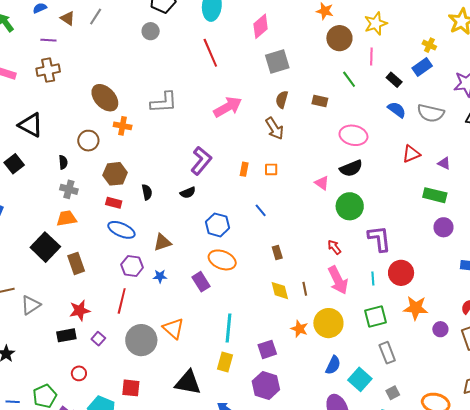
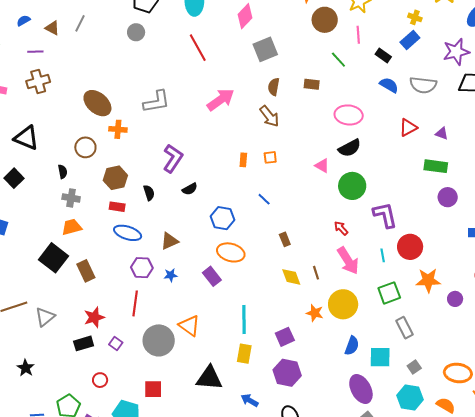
purple L-shape: (201, 161) -> (173, 158), moved
cyan square: (360, 379) -> (380, 357), turned -35

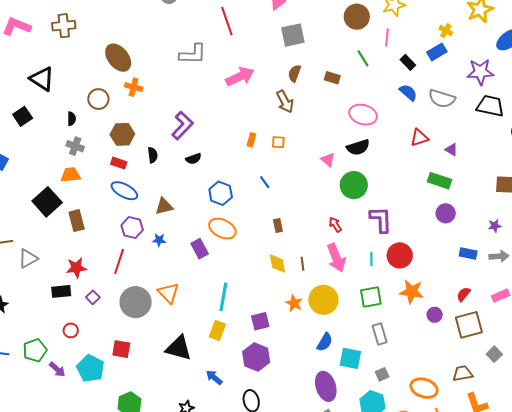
gray L-shape: (157, 102) -> (193, 54), moved

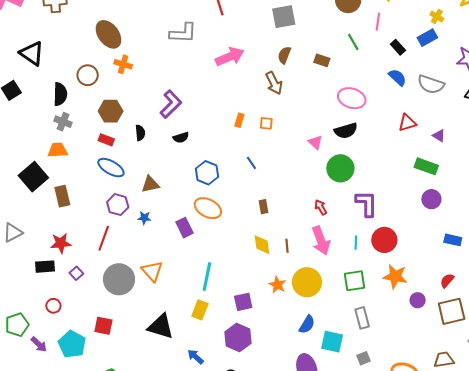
black semicircle: (72, 119) -> (60, 94), size x1.6

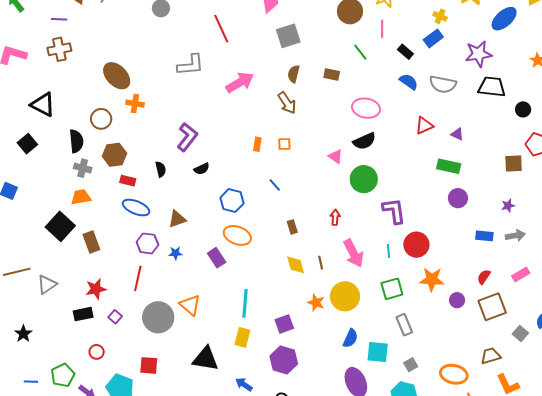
brown hexagon: (111, 111) -> (114, 155), moved
red arrow: (321, 207) -> (335, 217), moved, turned 42

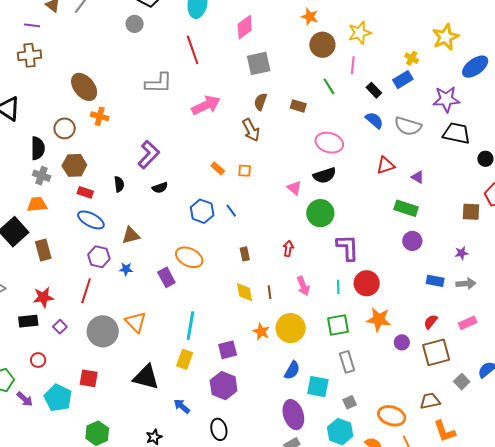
orange rectangle: (257, 144) -> (218, 168), turned -64
blue hexagon: (232, 201) -> (202, 211), moved
pink arrow: (354, 253) -> (303, 286), size x0.7

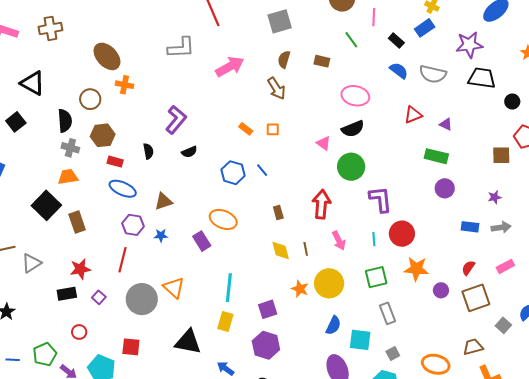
red arrow: (288, 249) -> (321, 204), size x1.8

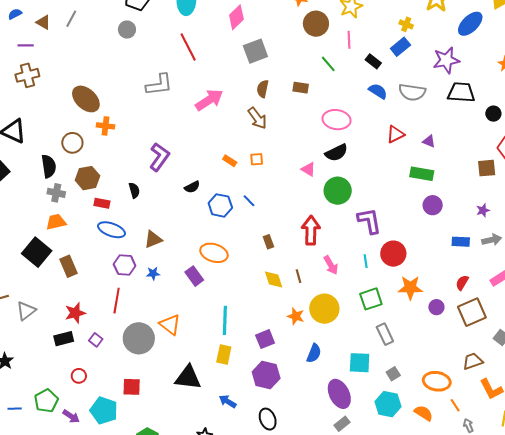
black semicircle: (189, 152) -> (192, 187), moved
blue semicircle: (333, 325) -> (314, 353), moved

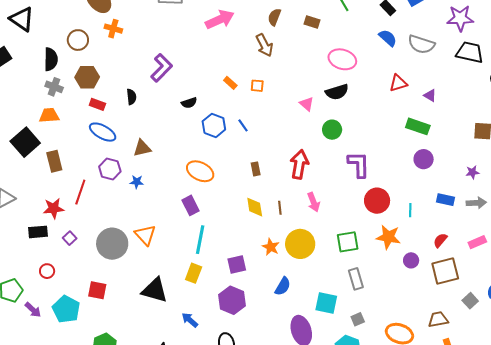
green circle: (338, 191) -> (332, 130), size x0.7
cyan line: (366, 261) -> (410, 210), moved
purple rectangle: (194, 276) -> (191, 205), moved
red line: (117, 301) -> (80, 192), moved

